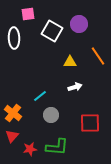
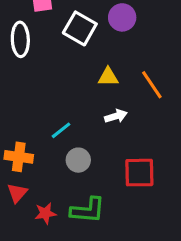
orange line: (98, 56) -> (152, 85), moved
orange cross: (13, 113) -> (19, 157), turned -30

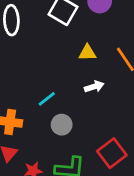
red square: (139, 173) -> (112, 153), moved, turned -36

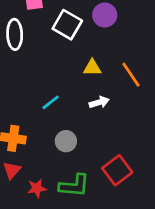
cyan line: (47, 99) -> (51, 102), moved

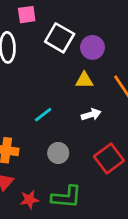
purple circle: (105, 15) -> (92, 47), moved
red square: (117, 170) -> (109, 158), moved

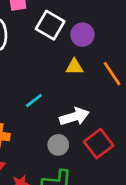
white arrow: (91, 115) -> (74, 117), moved, size x1.5
gray circle: (58, 153) -> (58, 145), moved

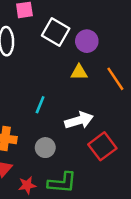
cyan line: (34, 101) -> (40, 105), turned -30
gray circle: (58, 145) -> (45, 148), moved

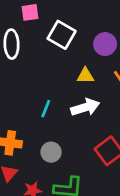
purple circle: (87, 41) -> (105, 44), moved
white arrow: (79, 120) -> (85, 107), moved

